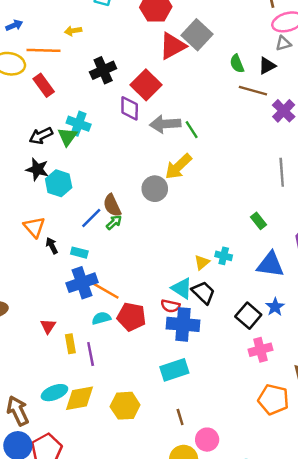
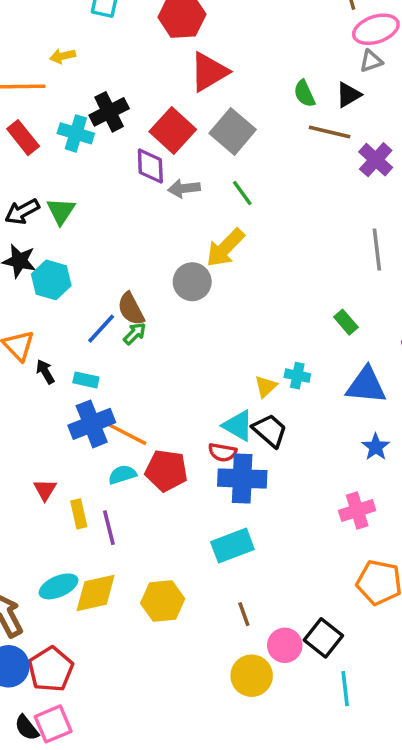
gray square: (197, 35) -> (233, 131), moved
cyan cross: (79, 124) -> (76, 133), moved
gray arrow: (165, 124) -> (184, 188), moved, size x0.7
black square: (248, 316) -> (323, 638), moved

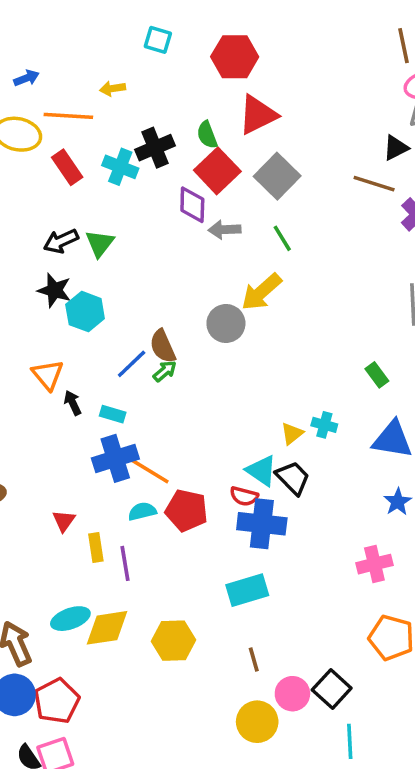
green semicircle: (304, 94) -> (207, 135), moved

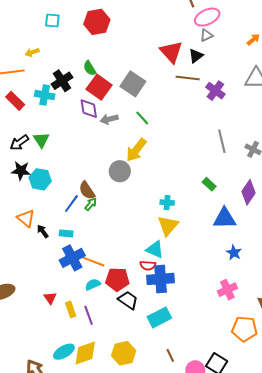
red triangle: (258, 115) -> (171, 52), moved, turned -35
cyan cross: (324, 425) -> (167, 203), moved
yellow triangle: (292, 434) -> (168, 226), size x1.6
black trapezoid: (293, 478) -> (128, 300), moved

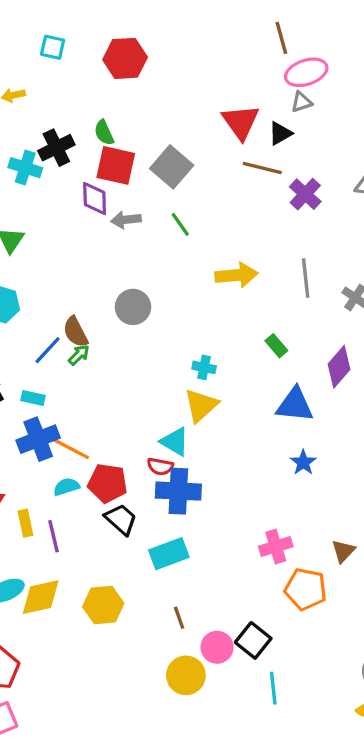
red square: (99, 87) -> (116, 165), turned -30
yellow arrow: (136, 150) -> (236, 275), moved, turned -140
pink cross: (227, 290) -> (276, 547), moved

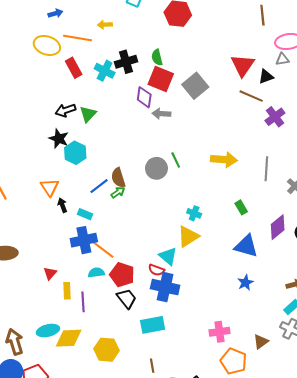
brown line: (281, 38) -> (262, 15), moved
green line: (180, 224) -> (176, 160), moved

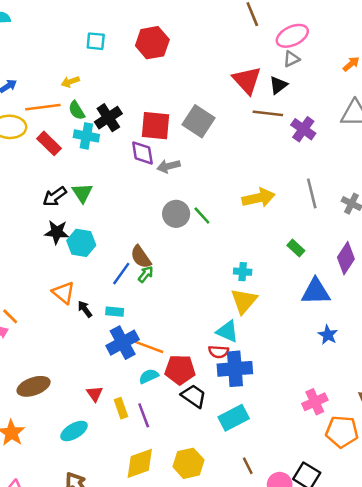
green semicircle: (157, 57) -> (77, 110), moved
gray circle: (156, 168) -> (176, 214), moved
cyan ellipse: (48, 331) -> (74, 431), moved

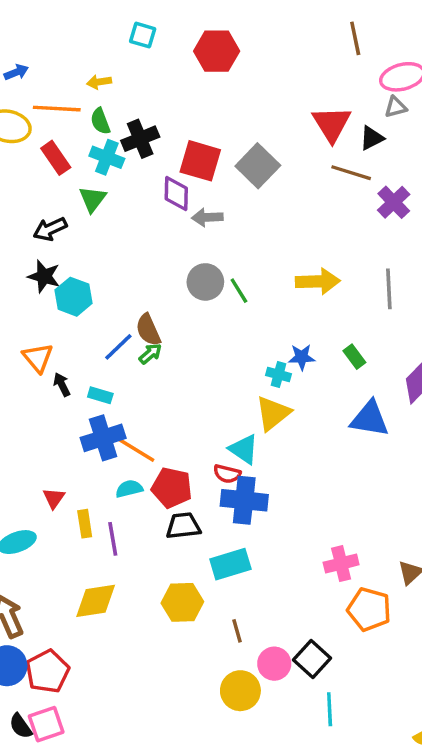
green triangle: (82, 193) -> (93, 199), moved
blue star: (328, 335) -> (302, 357), moved, turned 30
black trapezoid: (194, 396) -> (183, 526), turned -52
yellow hexagon: (188, 463) -> (182, 602), moved

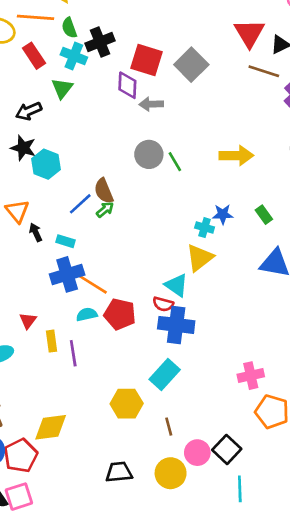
black trapezoid: (183, 526) -> (119, 472), moved
cyan rectangle: (230, 564) -> (165, 375), turned -32
yellow diamond: (96, 601) -> (51, 427), moved

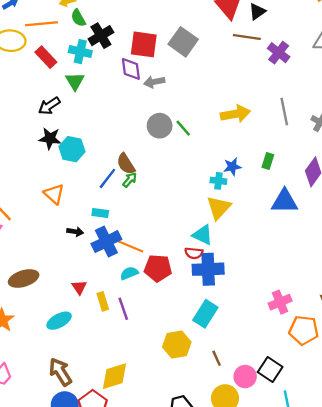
green semicircle: (69, 28) -> (78, 18), moved
green rectangle: (264, 215) -> (268, 161), turned 63
black arrow: (36, 232) -> (75, 232), moved, turned 133

